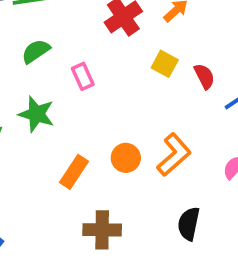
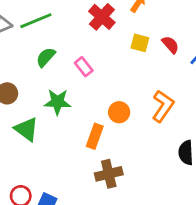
orange circle: (126, 158) -> (119, 112), moved
brown cross: (102, 230) -> (109, 174), moved

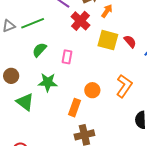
yellow square: (140, 43) -> (108, 40), size x1.5
pink rectangle: (84, 67) -> (67, 57), turned 48

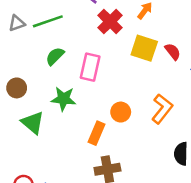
pink rectangle: (67, 57) -> (90, 67), size x1.5

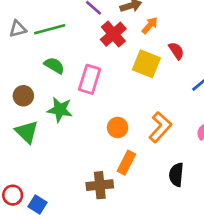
red semicircle: (173, 52) -> (176, 51), moved
green semicircle: (55, 56) -> (54, 65), turned 72
brown circle: (17, 88) -> (23, 96), moved
orange rectangle: (96, 133) -> (126, 163), moved

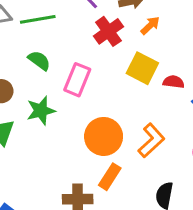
red semicircle: (176, 51) -> (174, 82), moved, turned -54
green star: (60, 110) -> (41, 111), turned -30
orange circle: (118, 128) -> (104, 136), size x1.6

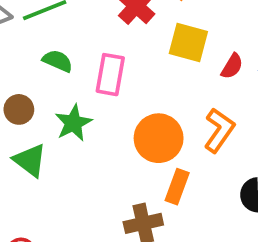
red semicircle: (174, 82) -> (232, 66), moved, turned 126

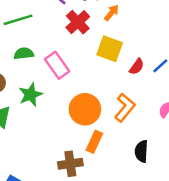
green semicircle: (58, 61) -> (24, 53), turned -36
pink rectangle: (110, 75) -> (57, 65), turned -50

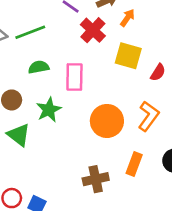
pink rectangle: (57, 65) -> (74, 77), turned 40
orange rectangle: (94, 142) -> (134, 164), moved

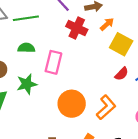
red cross: (93, 30) -> (77, 28), turned -30
yellow square: (128, 56) -> (121, 44), moved

